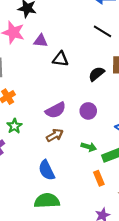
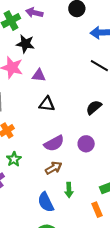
black triangle: (60, 59) -> (47, 104), moved
green arrow: (89, 147) -> (69, 190), moved, turned 72

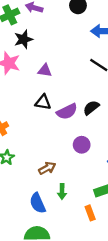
black star: (25, 44) -> (24, 39), turned -30
purple triangle: (39, 75) -> (45, 70), moved
purple semicircle: (54, 143) -> (67, 112), moved

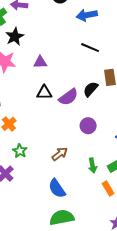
green arrow: (62, 192) -> (93, 166), moved

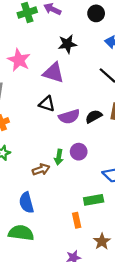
black star: (15, 37) -> (67, 44), moved
purple triangle: (40, 62) -> (53, 73), size x1.5
green arrow: (93, 166) -> (59, 157), moved

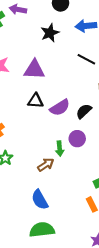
black star: (67, 44) -> (50, 33), moved
black semicircle: (94, 116) -> (84, 111), moved

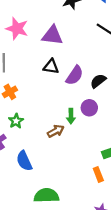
purple semicircle: (60, 108) -> (75, 75), turned -30
blue semicircle: (40, 200) -> (24, 161), moved

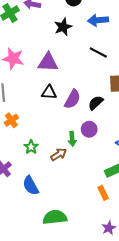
green star: (16, 121) -> (31, 147), moved

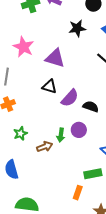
black semicircle: (96, 103) -> (91, 107), turned 49
orange rectangle: (103, 193) -> (78, 193), turned 32

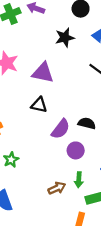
purple semicircle: (70, 98) -> (61, 129), moved
green arrow: (61, 135) -> (79, 180), moved
brown arrow: (45, 147) -> (57, 188), moved

